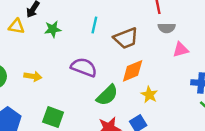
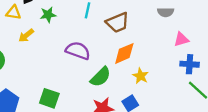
gray semicircle: (167, 28) -> (166, 12), moved
pink triangle: (181, 50) -> (181, 39), moved
yellow arrow: (33, 76) -> (26, 36), moved, turned 133

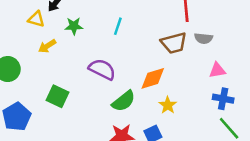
brown trapezoid: (118, 23) -> (174, 43), moved
green square: (49, 98) -> (58, 96), moved

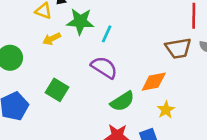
green star: (74, 26) -> (80, 21), size x1.5
cyan line: (118, 26) -> (107, 34), moved

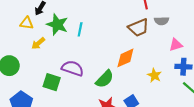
green star: (80, 21) -> (57, 25), turned 30
purple semicircle: (104, 67) -> (73, 68), moved
yellow star: (166, 110) -> (154, 75), moved

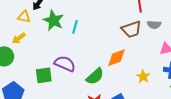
yellow arrow: (38, 43) -> (19, 38), moved
green square: (52, 82) -> (44, 75), turned -30

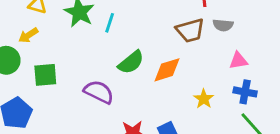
purple semicircle: (65, 64) -> (99, 92), moved
green square: (44, 75) -> (45, 75), moved
green semicircle: (95, 76) -> (131, 62), moved

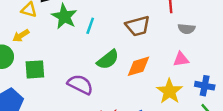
brown trapezoid: (190, 30) -> (138, 26), moved
pink triangle: (238, 61) -> (181, 59), moved
yellow star: (204, 99) -> (169, 91), size x1.5

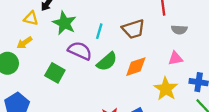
cyan line: (90, 26) -> (99, 31), moved
green square: (35, 69) -> (55, 73), moved, turned 36
purple semicircle: (80, 84) -> (80, 51), moved

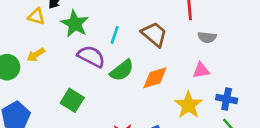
brown trapezoid: (133, 29) -> (154, 34), turned -125
yellow arrow: (24, 43) -> (36, 55), moved
green square: (55, 73) -> (72, 100), moved

